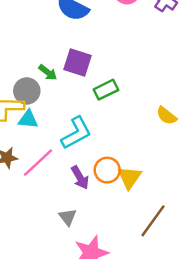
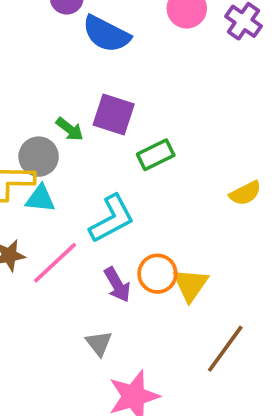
yellow semicircle: (167, 116) -> (245, 193), turned -65

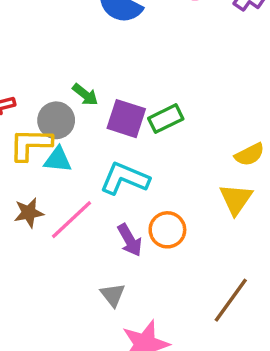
purple square: (114, 115) -> (126, 119), moved
cyan L-shape: (112, 219) -> (125, 178), turned -129
yellow triangle: (190, 285) -> (236, 199), moved

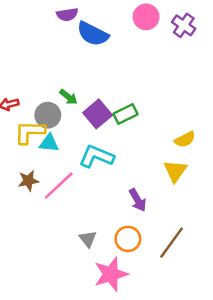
purple square: (126, 119) -> (98, 114), turned 32
orange circle: (167, 230) -> (128, 239), moved
purple arrow: (130, 240) -> (138, 200), moved

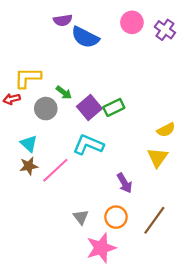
yellow L-shape: (30, 132) -> (28, 78), moved
cyan triangle: (49, 143) -> (29, 144), moved, turned 36

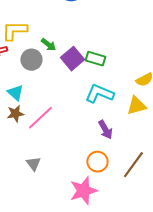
green rectangle: (114, 107) -> (95, 59), turned 42
cyan L-shape: (88, 145) -> (99, 94), moved
yellow triangle: (157, 157) -> (136, 106), turned 40
gray triangle: (81, 217) -> (33, 164), moved

